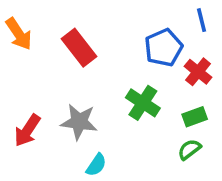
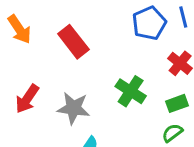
blue pentagon: (164, 48) -> (149, 23), moved
red arrow: (27, 130) -> (27, 99), moved

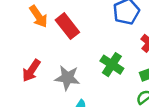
orange arrow: (19, 29) -> (39, 16), moved

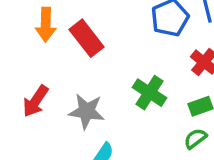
orange arrow: (39, 16) -> (46, 25), turned 35

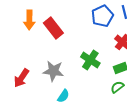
red arrow: (36, 101) -> (21, 78), moved

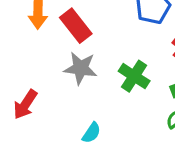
gray star: (53, 71) -> (80, 68), moved

